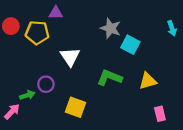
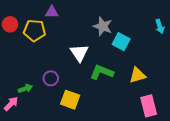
white triangle: (70, 57) -> (79, 53), moved
purple circle: (46, 84) -> (51, 78), moved
pink rectangle: (160, 114) -> (149, 106), size x1.5

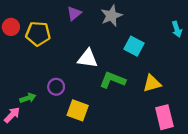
purple triangle: (52, 12) -> (74, 13), moved, turned -40
gray star: (103, 26) -> (111, 16), moved, turned 30
white triangle: (79, 53) -> (88, 59), turned -48

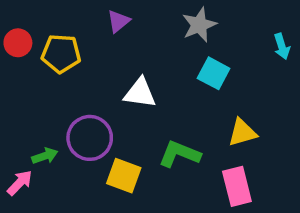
gray star: (111, 16) -> (199, 25), moved
green L-shape: (113, 80) -> (179, 154), moved
purple circle: (56, 87) -> (90, 138), size x1.6
pink rectangle: (164, 117) -> (237, 186), moved

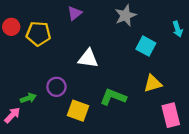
cyan square: (214, 73) -> (146, 46), moved
purple circle: (90, 138) -> (56, 87), size x0.7
pink rectangle: (237, 186) -> (171, 115), moved

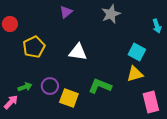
yellow pentagon: (38, 34) -> (34, 47), moved, turned -30
cyan square: (146, 46) -> (137, 52), moved
purple circle: (56, 87) -> (50, 86), moved

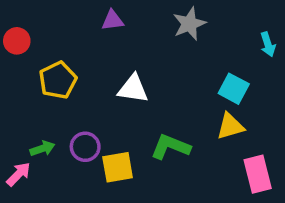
purple triangle: (66, 12) -> (112, 20), turned 32
yellow square: (69, 98) -> (118, 167), turned -30

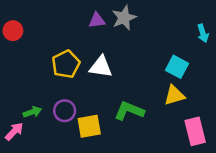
purple triangle: (112, 20) -> (97, 20), moved
gray star: (189, 24) -> (124, 18), moved
yellow pentagon: (58, 80) -> (66, 64), moved

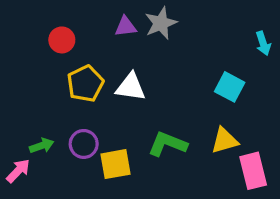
red circle: (13, 31) -> (62, 40), moved
yellow triangle: (174, 95) -> (225, 141), moved

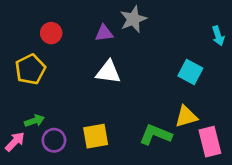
purple triangle: (126, 27) -> (104, 33), moved
yellow pentagon: (85, 84) -> (30, 69), moved
purple circle: (84, 144) -> (54, 140), moved
green L-shape: (168, 144) -> (156, 135), moved

